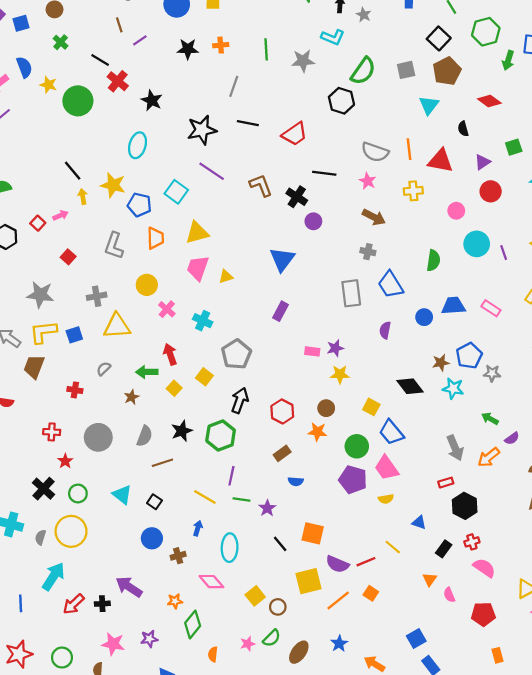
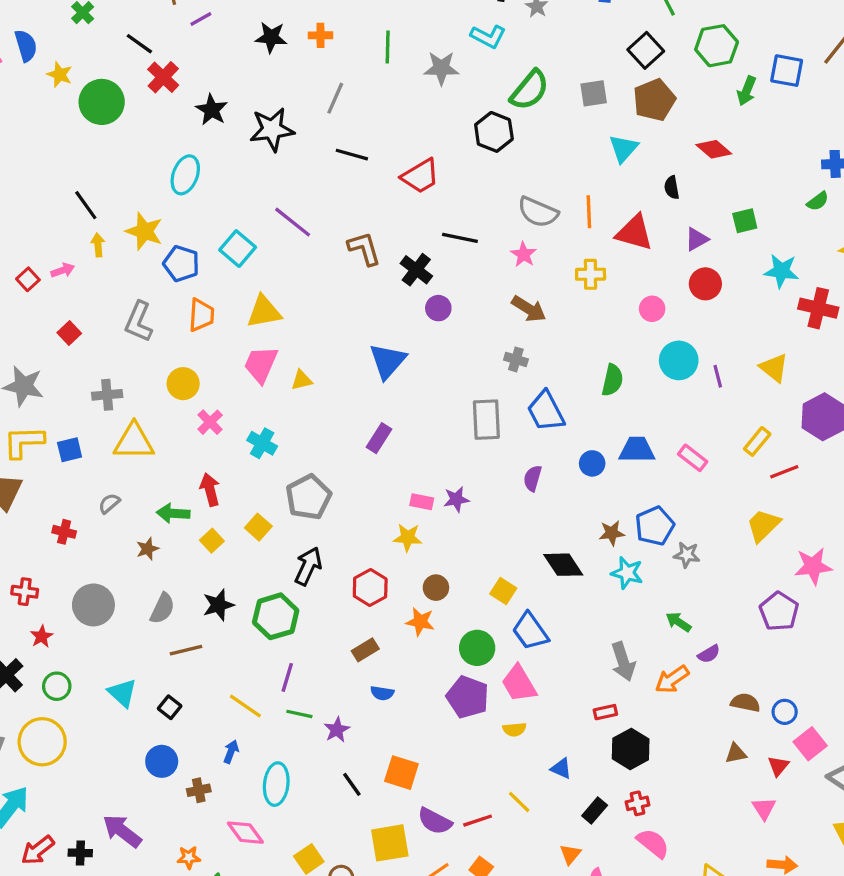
black star: (202, 130) -> (272, 129), moved
yellow star: (340, 374) -> (408, 538), moved

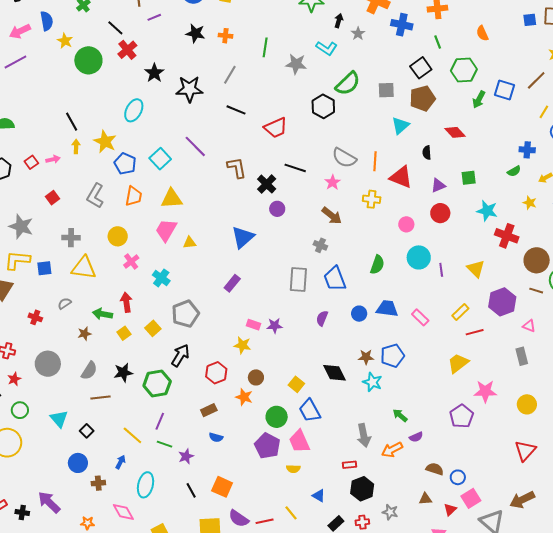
gray star: (687, 555) -> (390, 512), moved

